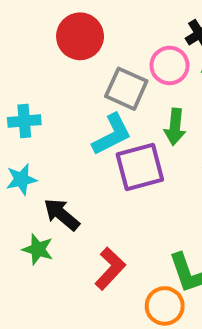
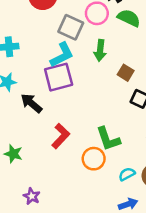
purple square: (140, 167) -> (59, 77), moved
green star: (38, 249) -> (13, 154), moved

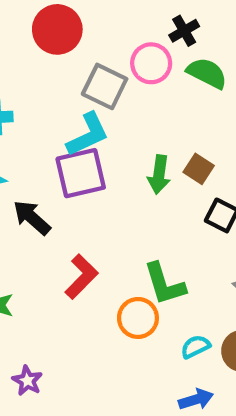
green arrow: (100, 50) -> (159, 175), moved

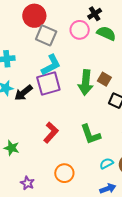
gray square: (105, 86) -> (46, 35), moved
green arrow: (159, 175) -> (86, 83), size x1.4
black arrow: (32, 218) -> (23, 93), moved, turned -78
orange circle: (138, 318) -> (64, 173), moved

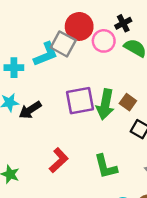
red circle: (34, 16) -> (79, 26), moved
cyan L-shape: (51, 65) -> (46, 54), moved
purple square: (48, 83) -> (80, 101), moved

